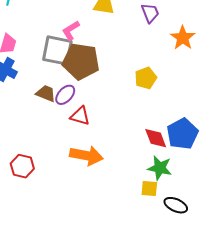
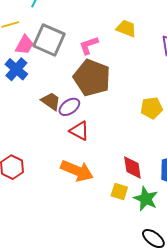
gray square: (57, 50) -> (49, 40), moved
red diamond: (156, 138) -> (132, 167), moved
yellow square: (149, 189) -> (119, 191), moved

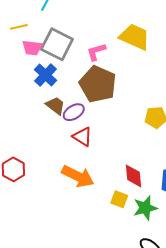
yellow trapezoid: (126, 28) -> (135, 37), size x1.5
pink trapezoid: (25, 45) -> (32, 48), turned 65
blue cross: (16, 69) -> (46, 75), moved
green star: (146, 199) -> (145, 208), turned 30

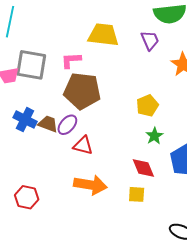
pink L-shape: (96, 52) -> (71, 60), turned 30
blue cross: (46, 75) -> (25, 120), moved
green star: (145, 208) -> (154, 136), moved, size x0.7

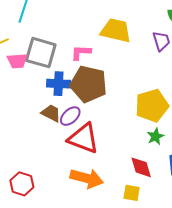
yellow pentagon: (147, 106) -> (152, 106), size x1.5
blue cross: (25, 120) -> (59, 84), moved, turned -30
red triangle: (83, 145) -> (83, 138), size x1.6

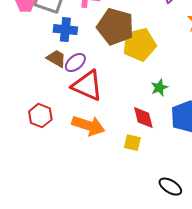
brown pentagon: (89, 84) -> (115, 27), moved
yellow pentagon: (152, 106) -> (139, 45), moved
red hexagon: (22, 184) -> (40, 116), moved

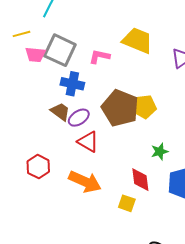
brown pentagon: (115, 27) -> (120, 108), moved
yellow pentagon: (139, 45) -> (144, 107), size x0.7
red triangle: (87, 86) -> (88, 142), size x0.7

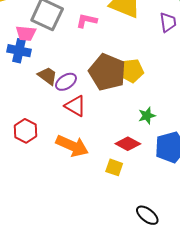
pink trapezoid: (35, 55) -> (26, 33), moved
blue cross: (72, 84) -> (19, 51), moved
red diamond: (140, 180) -> (128, 144), turned -55

